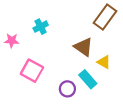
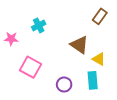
brown rectangle: (105, 17) -> (100, 16), size x0.7
cyan rectangle: (88, 79) -> (93, 80), moved, turned 36

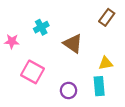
brown triangle: (79, 45) -> (73, 44), moved
yellow triangle: (99, 59) -> (106, 63), turned -40

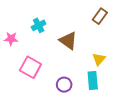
yellow triangle: (106, 63) -> (99, 59), turned -40

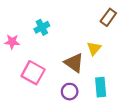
brown triangle: (68, 41) -> (74, 63), moved
yellow triangle: (99, 59) -> (94, 48), moved

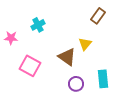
cyan rectangle: (101, 87) -> (103, 79), moved
purple circle: (70, 92) -> (76, 84), moved

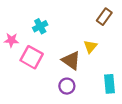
pink square: (30, 66) -> (32, 57), moved
purple circle: (76, 84) -> (67, 86), moved

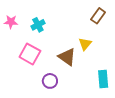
pink star: (11, 40) -> (11, 22), moved
purple circle: (67, 86) -> (50, 81), moved

